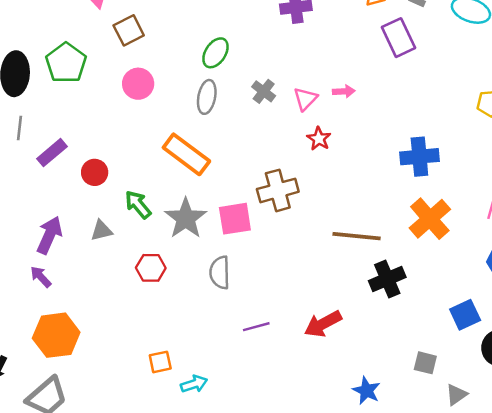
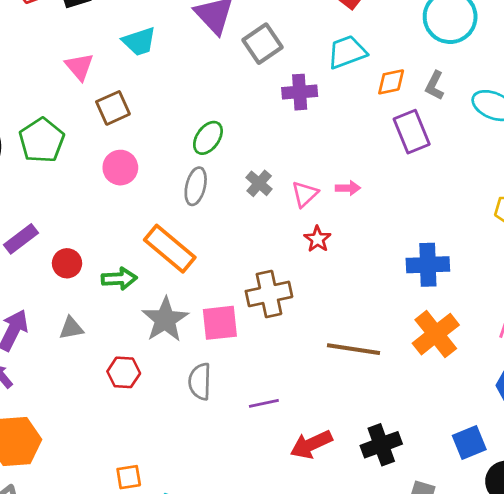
green arrow: (138, 205) -> (119, 279), moved, turned 124
black cross: (387, 279) -> (381, 445), moved
purple line: (256, 327) -> (264, 403), moved

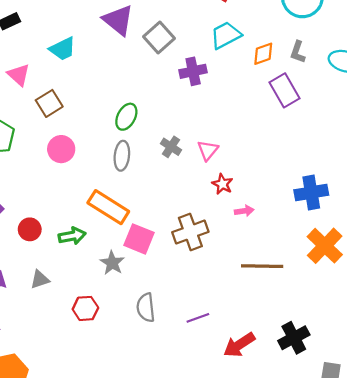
pink arrow: (348, 188) -> (244, 211), moved
gray star: (165, 320) -> (112, 263), size x0.7
pink square: (220, 323) -> (139, 239), moved, turned 36

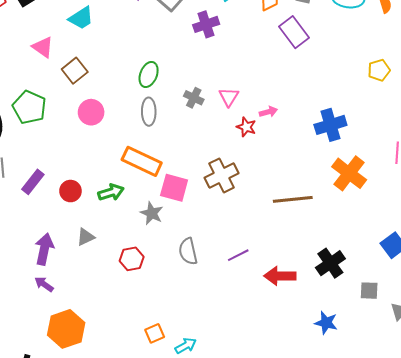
pink arrow: (244, 211) -> (268, 112), moved
red arrow: (239, 345) -> (280, 276), turned 40

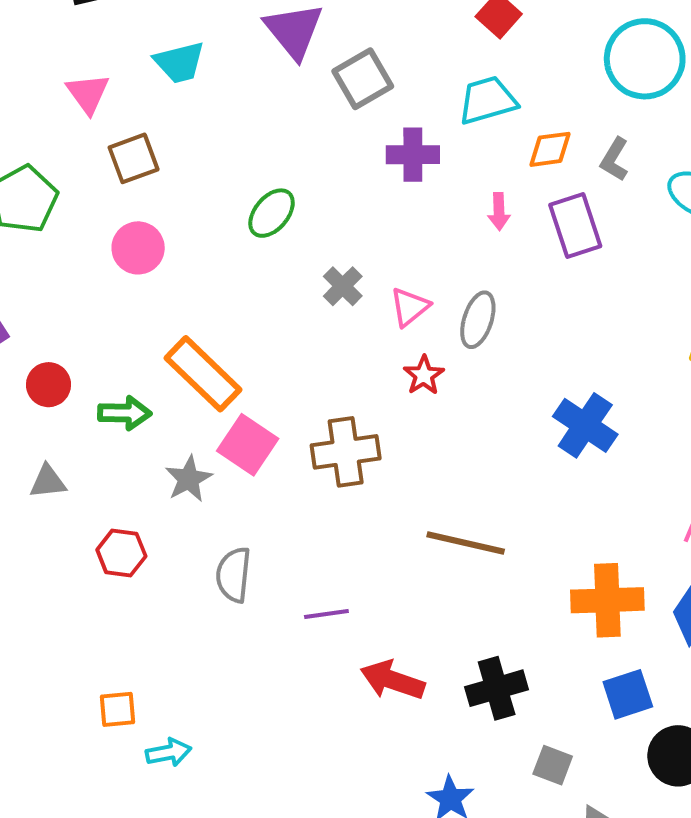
gray ellipse: (149, 112) -> (478, 320), moved
pink arrow: (268, 112) -> (499, 212), moved, turned 84
blue cross: (330, 125) -> (585, 425), turned 32
orange cross: (349, 173) -> (607, 600), moved, turned 32

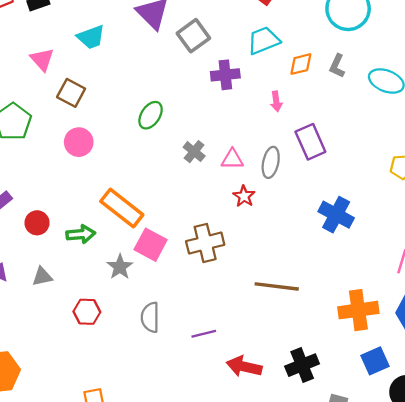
brown square: (133, 158) -> (71, 93), turned -36
purple rectangle: (575, 226) -> (310, 142), moved
pink triangle: (410, 307) -> (232, 159), turned 45

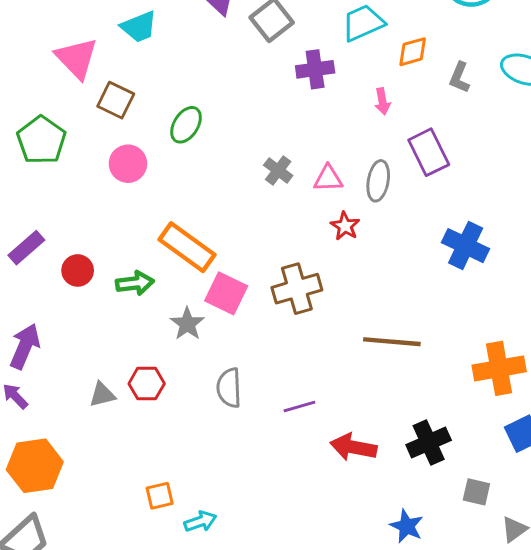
pink triangle: (42, 60) -> (77, 58), size x1.4
gray L-shape: (337, 66) -> (459, 78), moved
green ellipse: (151, 115) -> (186, 125), moved
gray triangle: (42, 276) -> (102, 395), moved

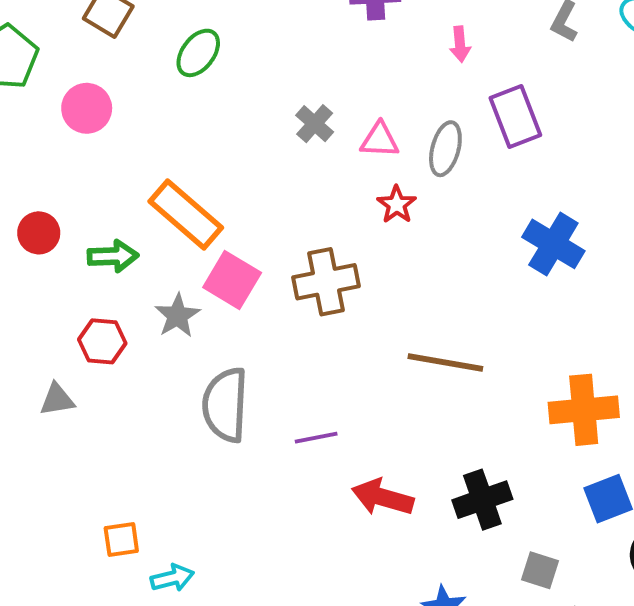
pink circle: (128, 164) -> (87, 108), moved
red hexagon: (147, 384) -> (102, 341), moved
gray semicircle: (229, 388) -> (225, 405), size x1.4

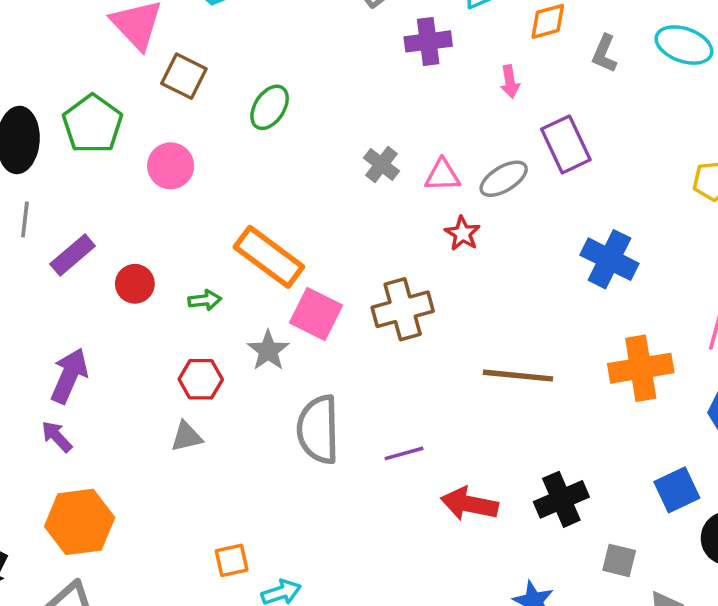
gray ellipse: (445, 149) -> (504, 179), turned 48
green arrow: (113, 256) -> (205, 300), size x0.7
gray triangle: (57, 400) -> (186, 437), moved
orange cross: (584, 410) -> (641, 368), moved

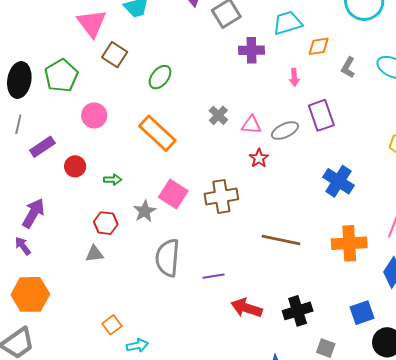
pink circle: (171, 166) -> (94, 115), moved
orange rectangle: (269, 257) -> (157, 133), moved
orange square: (232, 560) -> (112, 325), turned -30

